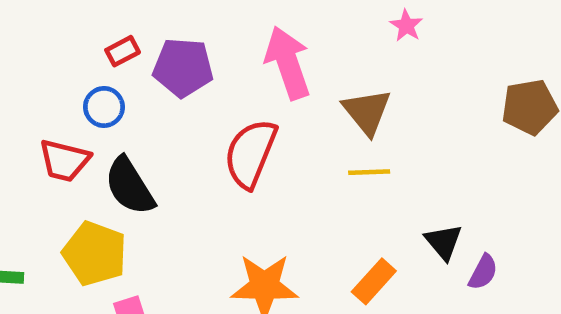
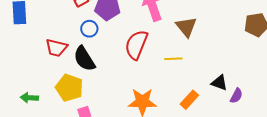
blue circle: (104, 107) -> (89, 29), moved
yellow line: (369, 172) -> (173, 59), moved
black triangle: (444, 242) -> (219, 83), turned -30

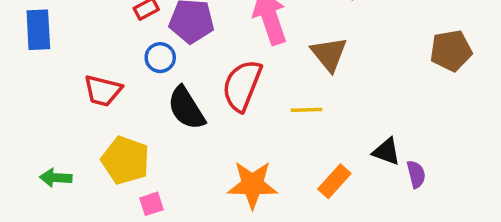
black semicircle: (84, 59) -> (186, 108), moved
purple semicircle: (236, 96) -> (416, 174), turned -42

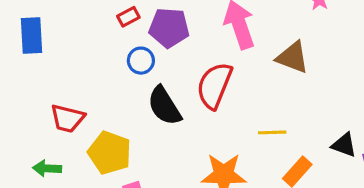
brown triangle: (329, 54) -> (293, 57), turned -30
red trapezoid: (103, 91) -> (67, 118), moved
yellow line: (306, 110) -> (272, 132), moved

